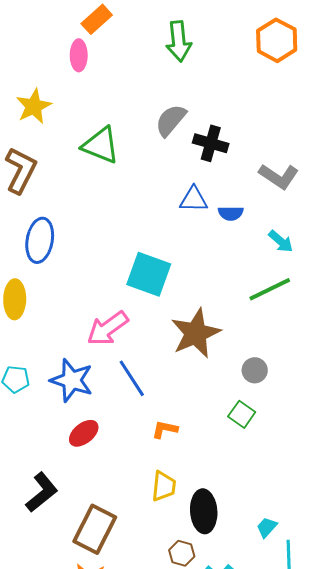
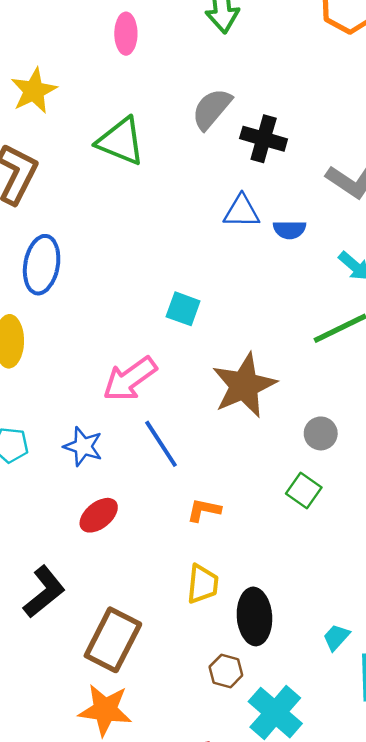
pink ellipse: (79, 55) -> (126, 34), moved
cyan square: (149, 274) -> (183, 309), size x0.6
blue star: (72, 380) -> (83, 446), size x0.7

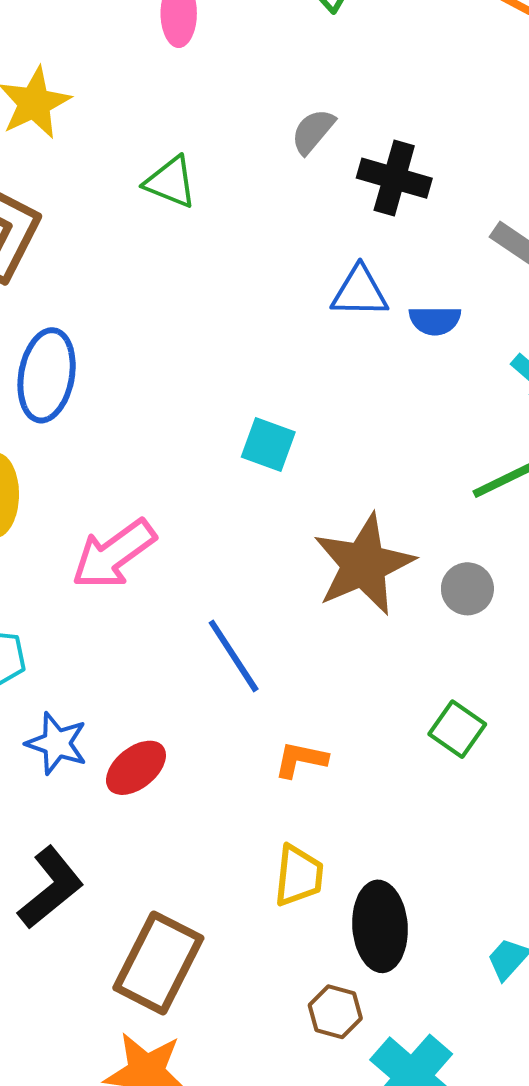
gray semicircle: (212, 109) -> (313, 131), size x0.7
green triangle: (121, 141) -> (171, 182), size x0.7
pink arrow: (130, 379) -> (114, 554), moved
gray circle: (321, 433) -> (467, 589), moved
blue star: (83, 446) -> (57, 743), moved

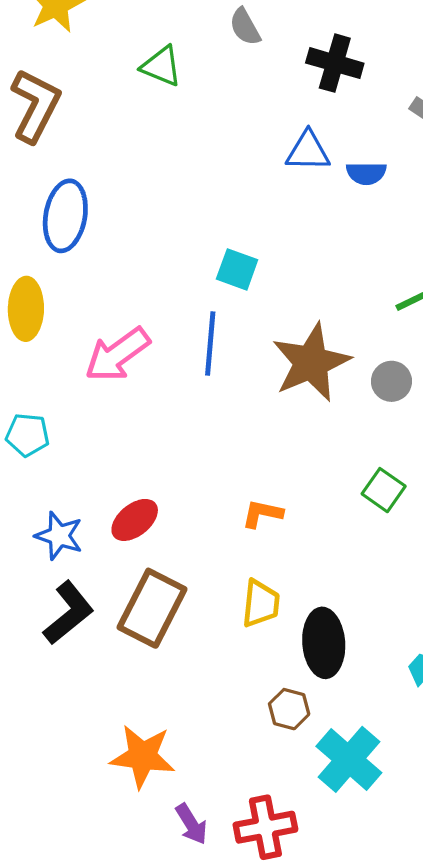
gray semicircle: (313, 131) -> (245, 27), moved, turned -69
blue line: (234, 656) -> (210, 343), moved, turned 38
blue star: (57, 743) -> (59, 536), moved
brown rectangle: (158, 963) -> (152, 608), moved

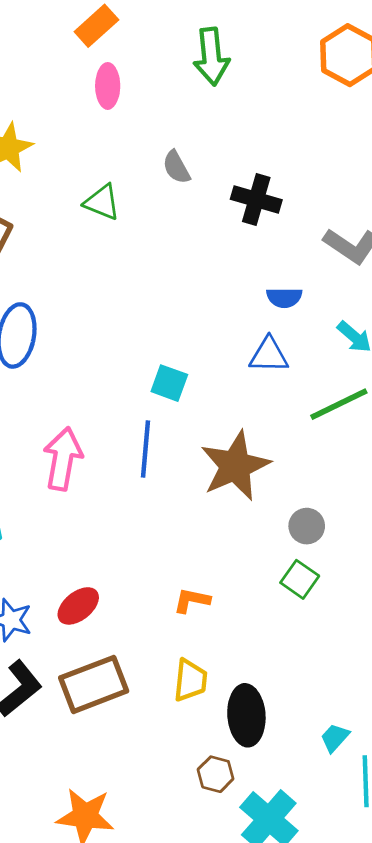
blue triangle: (308, 151) -> (269, 355), moved
pink arrow: (117, 355) -> (63, 459), turned 136
gray circle: (391, 381) -> (307, 526), moved
brown rectangle: (152, 608) -> (94, 684), turned 42

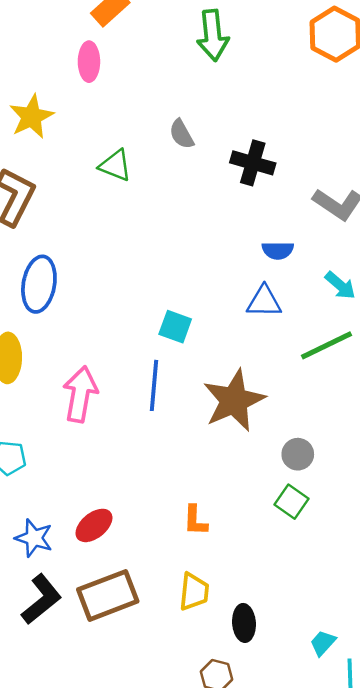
pink ellipse: (108, 86) -> (89, 62), moved
orange L-shape: (192, 600) -> (195, 520), turned -100
black ellipse: (246, 715) -> (244, 623), size x0.7

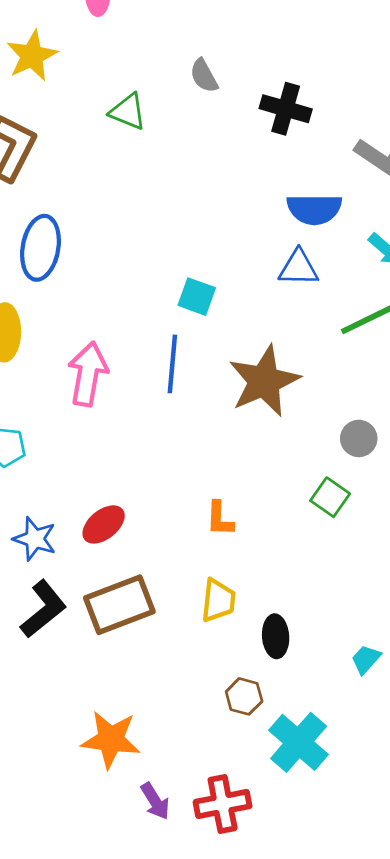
blue semicircle: (278, 250) -> (314, 209), size x1.5
gray circle: (298, 454) -> (359, 438), moved

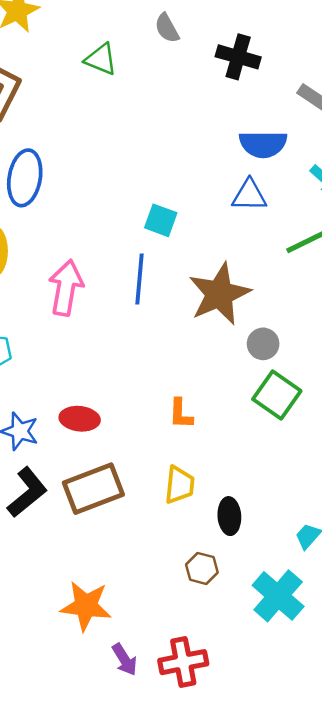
gray circle: (359, 438) -> (263, 344), moved
green square: (330, 497) -> (277, 395), size x1.4
red ellipse: (104, 524) -> (80, 419), turned 45
cyan cross: (299, 742) -> (278, 596), moved

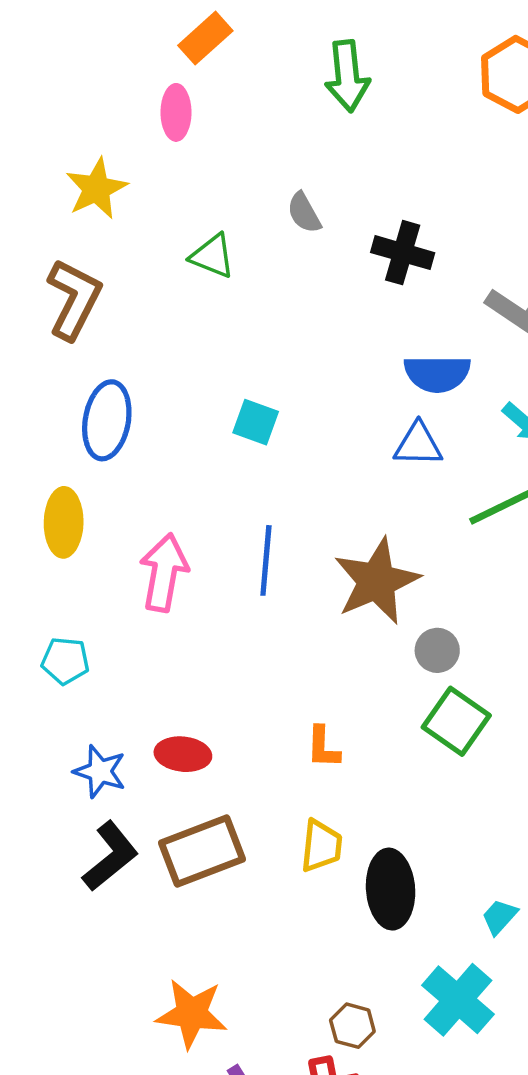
cyan square: (161, 220) -> (256, 422), moved
black ellipse: (229, 516) -> (391, 889), size x1.5
brown hexagon: (202, 568) -> (352, 1026), moved

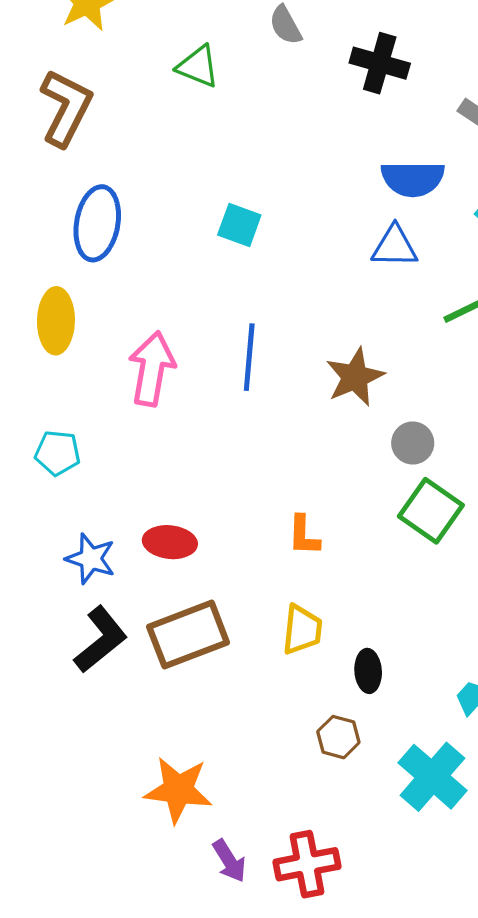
brown star: (377, 581) -> (355, 377), size x0.7
black ellipse: (391, 889) -> (368, 671), size x0.6
brown hexagon: (352, 1026) -> (338, 737), moved

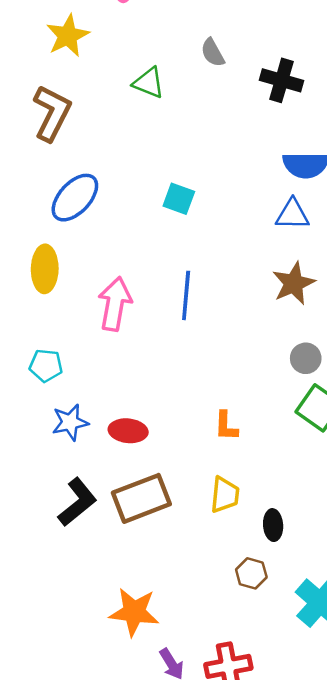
blue ellipse: (97, 223) -> (75, 198), turned 33
brown star: (355, 377) -> (294, 283), moved
blue star: (91, 559) -> (70, 422), moved, turned -30

